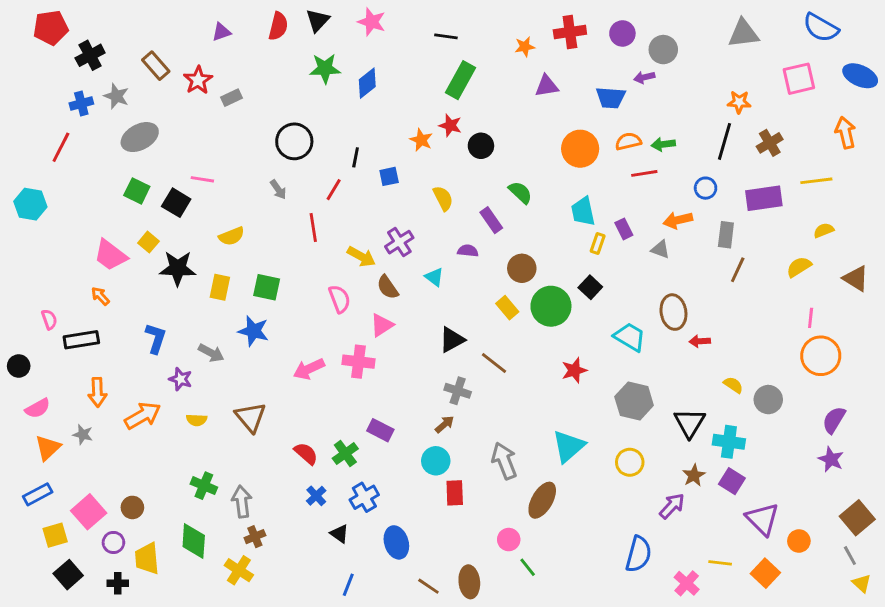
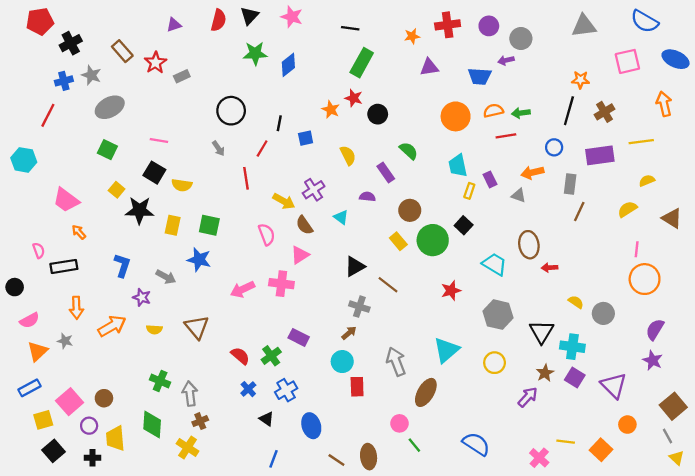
black square: (176, 203) -> (154, 173), moved
yellow semicircle: (232, 236) -> (182, 185), turned 30
pink trapezoid: (111, 255) -> (66, 200), moved
purple triangle: (762, 519) -> (614, 386), moved
blue semicircle: (638, 554) -> (476, 444), moved, turned -72

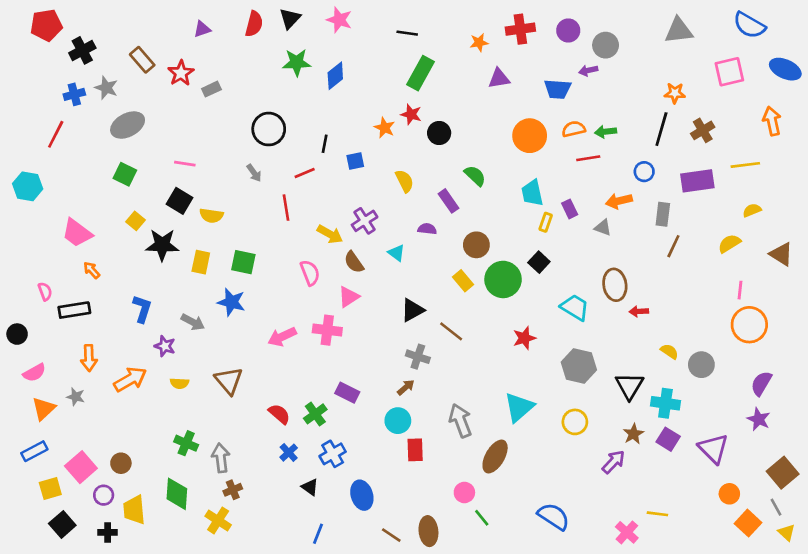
red line: (262, 148) -> (305, 173), turned 36
orange square: (601, 450) -> (748, 523), moved

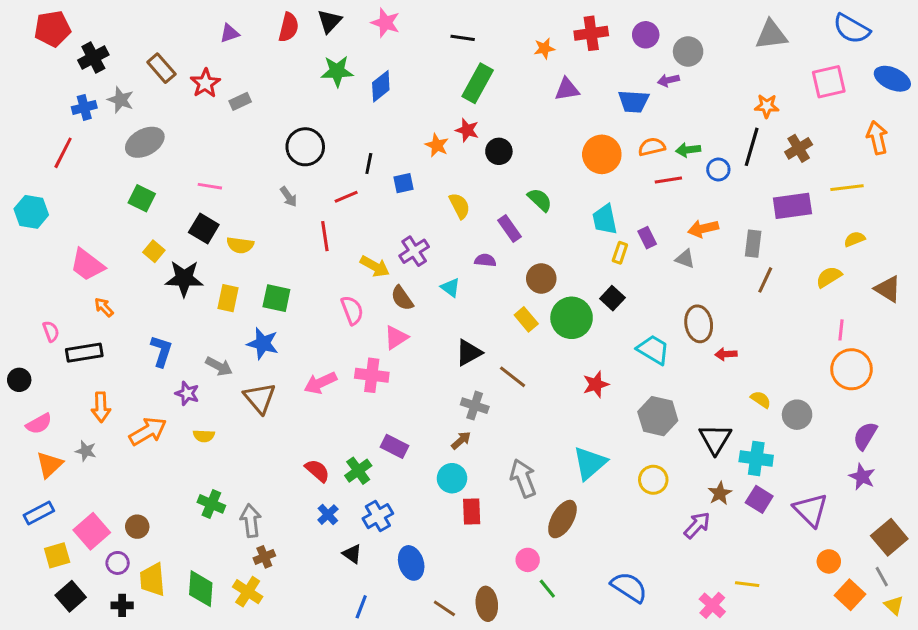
blue circle: (644, 172) -> (718, 169), moved
brown triangle: (229, 381) -> (260, 398), moved
green diamond: (177, 494) -> (201, 589), moved

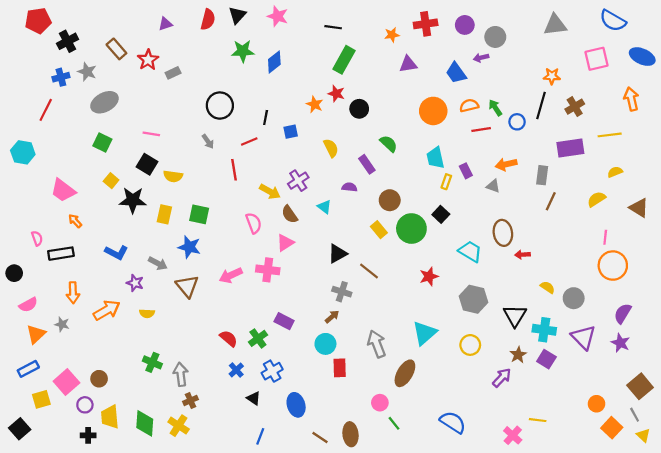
blue trapezoid: (634, 101) -> (456, 73), turned 50
green arrow: (688, 150) -> (495, 108), turned 63
blue L-shape: (161, 351) -> (116, 252), turned 100
purple triangle: (811, 510) -> (583, 337), moved
black square: (71, 596) -> (20, 429), moved

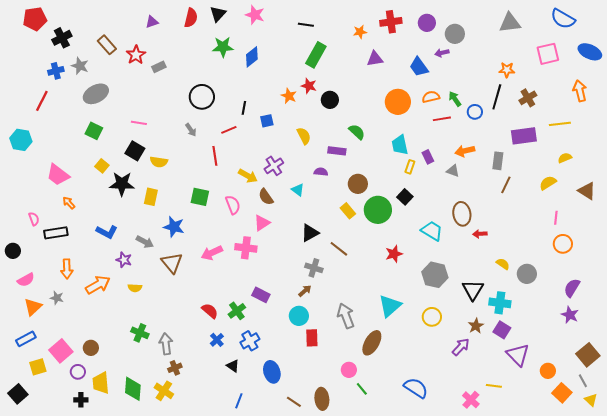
purple rectangle: (367, 164) -> (337, 151), turned -48
green square: (199, 214) -> (200, 197), moved
orange circle: (613, 266) -> (563, 244), size x0.7
purple triangle: (583, 337) -> (518, 355), moved

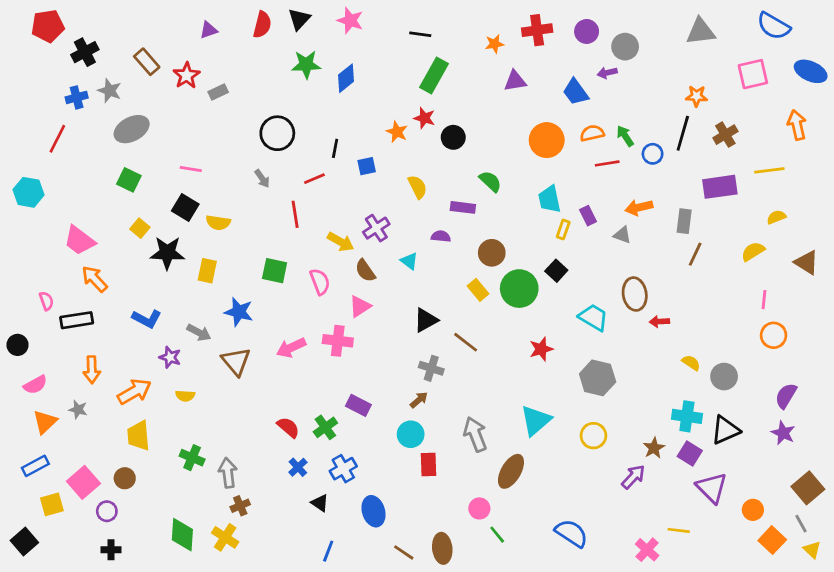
orange arrow: (69, 203) -> (94, 279), size x1.5
black triangle: (473, 290) -> (725, 430), moved, turned 35
yellow trapezoid: (101, 383) -> (138, 436), moved

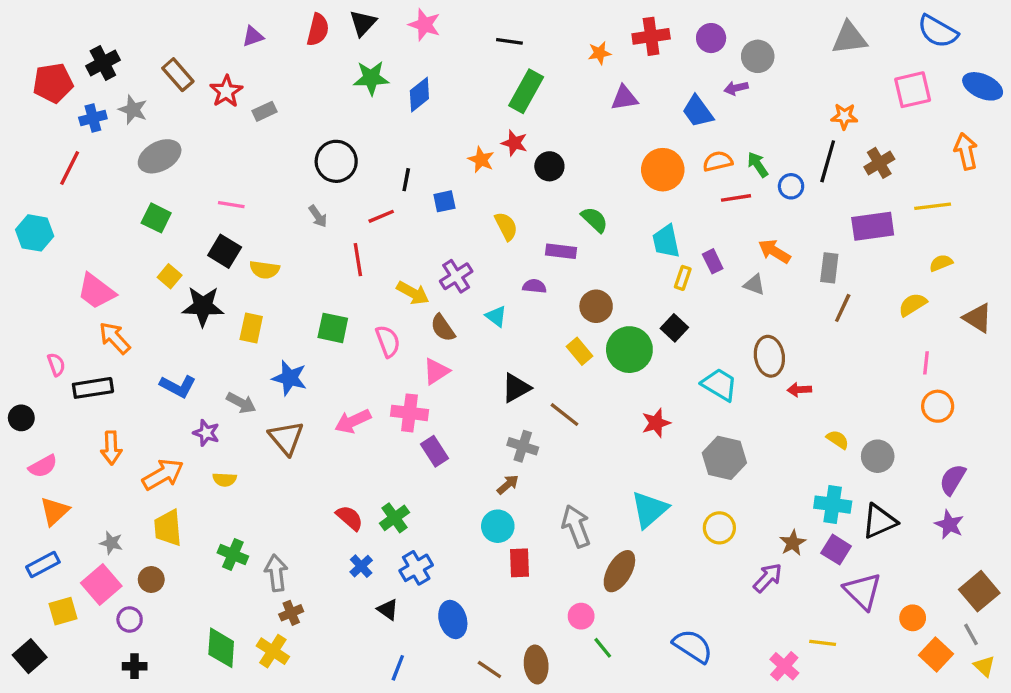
red pentagon: (48, 26) -> (53, 83), moved
orange arrow: (639, 207) -> (774, 251), turned 44
purple rectangle: (358, 405) -> (434, 451), moved, turned 30
gray star: (78, 410) -> (111, 543), moved

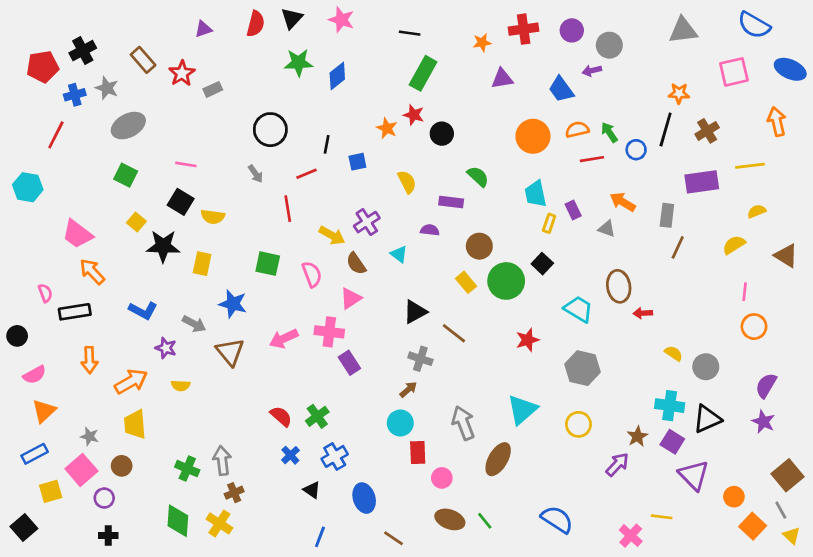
green cross: (233, 555) -> (187, 469), moved
pink circle: (581, 616) -> (442, 478), moved
brown ellipse: (536, 664) -> (450, 519), moved, turned -64

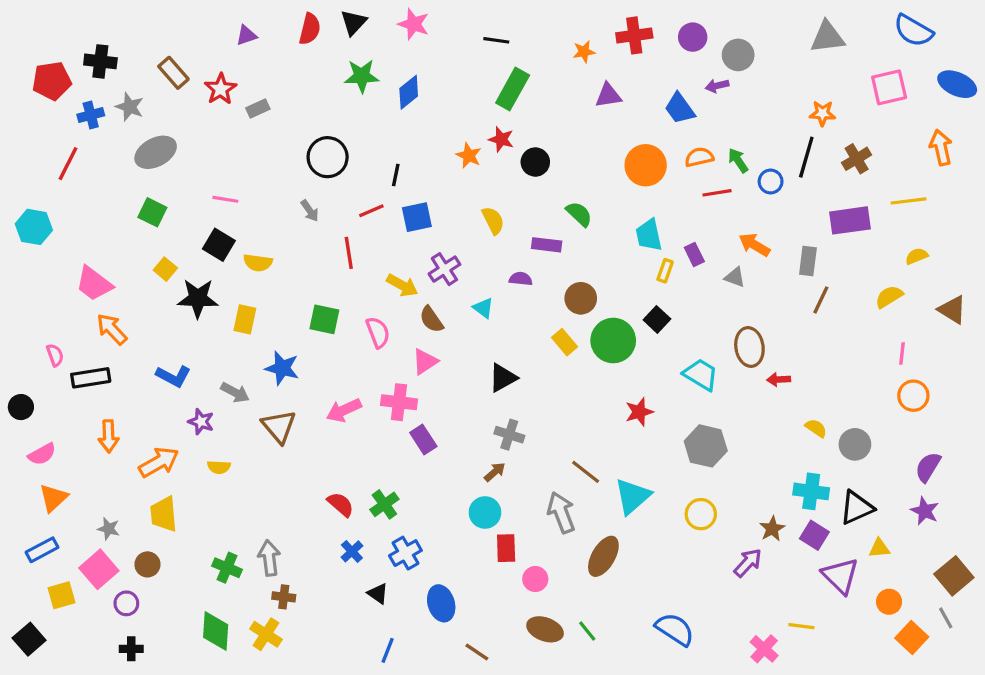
black cross: (83, 51) -> (100, 61), turned 35
blue square: (357, 162) -> (417, 217), moved, size x1.4
brown line: (454, 333) -> (586, 472), moved
brown cross: (234, 493) -> (284, 597), turned 30
yellow triangle: (792, 536) -> (879, 548), moved, turned -48

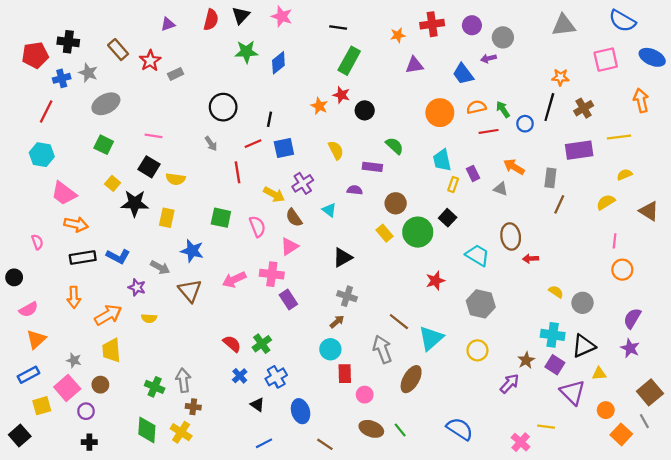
cyan hexagon: (34, 227) -> (42, 155), moved
orange arrow: (112, 329) -> (76, 224), turned 145
black rectangle: (91, 378) -> (83, 257), moved
blue line: (388, 650) -> (264, 443), turned 42

